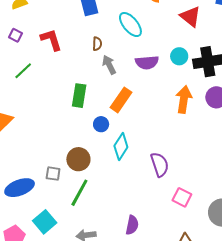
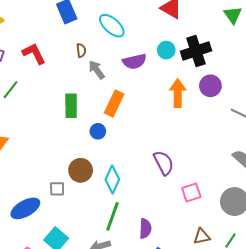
cyan diamond: (121, 146) -> (112, 179), moved
green line: (79, 193) -> (113, 216), moved
pink square: (182, 197) -> (191, 192), turned -36

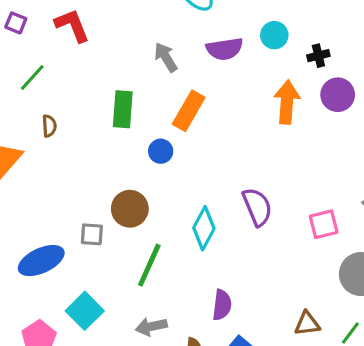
brown semicircle: (81, 50) -> (49, 126), moved
black cross: (196, 51) -> (318, 56), moved, size x0.5
cyan diamond: (112, 179) -> (204, 228), moved
pink square: (191, 192) -> (324, 224), moved
green line: (113, 216) -> (149, 265), moved

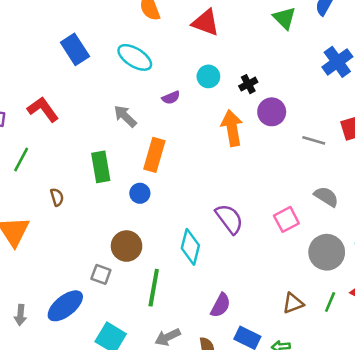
purple semicircle: (225, 49) -> (171, 98), size x0.6
brown semicircle: (49, 126) -> (57, 197), moved
gray square: (92, 234) -> (101, 274), turned 30
purple semicircle: (222, 305) -> (220, 305), turned 35

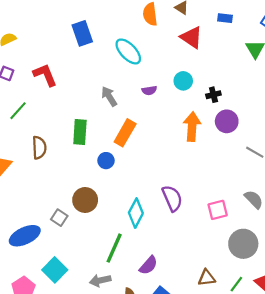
brown semicircle: (57, 197) -> (39, 148), size x1.5
green line: (154, 288) -> (114, 248), moved

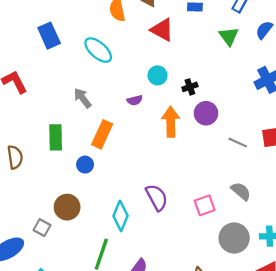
purple semicircle: (149, 90) -> (135, 100), moved

